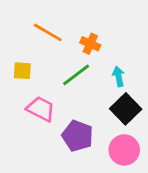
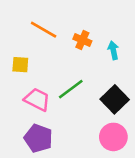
green line: (76, 75) -> (71, 89), moved
cyan arrow: (119, 76) -> (113, 50), moved
purple pentagon: (78, 136) -> (38, 138), moved

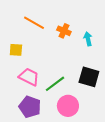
green line: (71, 89) -> (55, 84), moved
black square: (115, 99) -> (89, 77), turned -30
pink circle: (113, 137) -> (68, 106), moved

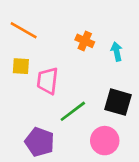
orange line: (34, 23) -> (24, 30), moved
pink trapezoid: (29, 77) -> (48, 81), moved, turned -110
pink circle: (68, 106) -> (105, 141), moved

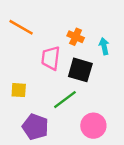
yellow square: (21, 66) -> (19, 90), moved
pink trapezoid: (48, 81) -> (51, 58), moved
black square: (118, 102) -> (80, 70), moved

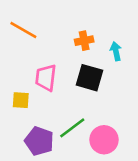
orange cross: (76, 37) -> (84, 41), turned -35
pink trapezoid: (51, 58) -> (46, 78), moved
green line: (65, 100) -> (72, 128), moved

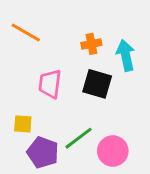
cyan arrow: (116, 51) -> (126, 55), size x1.5
yellow square: (21, 100) -> (23, 124), moved

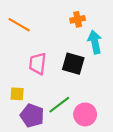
orange cross: (91, 44) -> (78, 19), moved

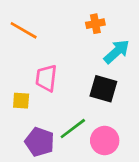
cyan arrow: (95, 42) -> (117, 52), turned 60
black square: (73, 64) -> (103, 89), moved
yellow square: (17, 94) -> (21, 101), moved

